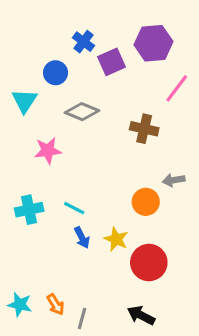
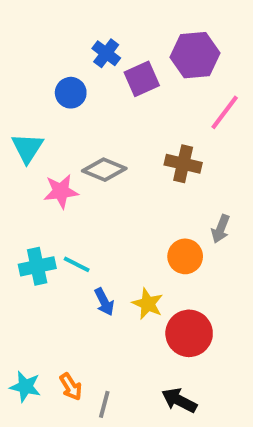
cyan triangle: (24, 101) -> (27, 148), moved
gray diamond: (82, 112) -> (104, 170), moved
gray arrow: (174, 180) -> (221, 229), turned -60
cyan line: (74, 208) -> (77, 264), moved

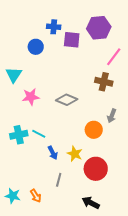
blue cross: (106, 53) -> (54, 27), turned -32
purple square: (142, 79) -> (72, 40), turned 30
brown cross: (183, 164) -> (104, 82), moved
gray diamond: (104, 170) -> (67, 100), moved
gray line: (104, 404) -> (59, 180), moved

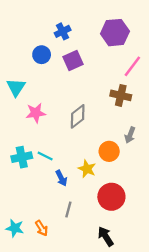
blue cross: (54, 27) -> (63, 31), turned -32
purple square: (72, 40) -> (73, 61), moved, turned -30
gray diamond: (67, 100) -> (78, 116), turned -60
yellow star: (75, 154) -> (87, 169), moved
black arrow: (91, 203) -> (106, 236), turned 30

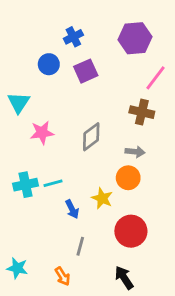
gray arrow: (130, 135) -> (135, 152), moved, turned -105
cyan line: (45, 156) -> (53, 183), turned -42
orange arrow: (42, 228) -> (62, 276), moved

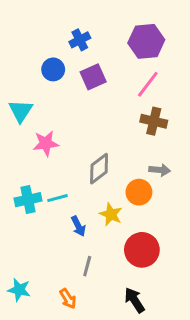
pink line: (156, 78) -> (148, 84), moved
gray diamond: (91, 137) -> (99, 169), moved
gray arrow: (135, 152) -> (160, 170), moved

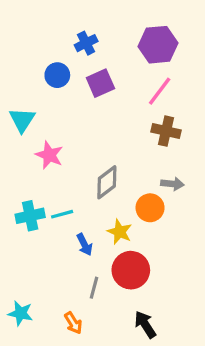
pink star: (46, 143) -> (49, 155), turned 30
red circle: (142, 250) -> (131, 270), moved

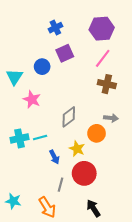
blue circle: (57, 75) -> (42, 67), moved
orange arrow: (73, 323) -> (47, 207), size x1.5

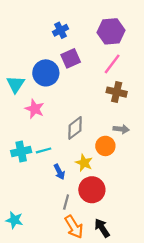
blue circle: (42, 67) -> (46, 73), size x1.5
orange arrow: (47, 207) -> (74, 227), moved

